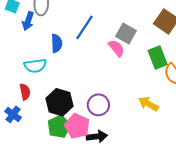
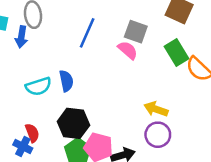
blue semicircle: (57, 43) -> (66, 81), moved
red semicircle: (25, 92) -> (32, 133), moved
yellow arrow: (148, 104) -> (156, 109), moved
purple circle: (98, 105) -> (158, 135), moved

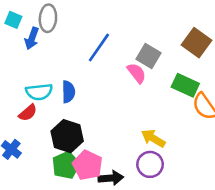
green rectangle: (177, 53) -> (185, 85), turned -45
red semicircle: (32, 133) -> (28, 113), moved, turned 60

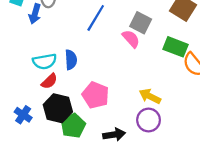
red semicircle: (28, 113) -> (49, 81), moved
black hexagon: (67, 136) -> (58, 108), moved
pink pentagon: (88, 165) -> (96, 95), moved

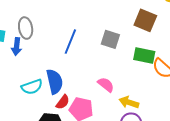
pink semicircle: (131, 39) -> (106, 85), moved
blue semicircle: (71, 60) -> (55, 82), size x1.4
red semicircle: (49, 81) -> (63, 102), moved

